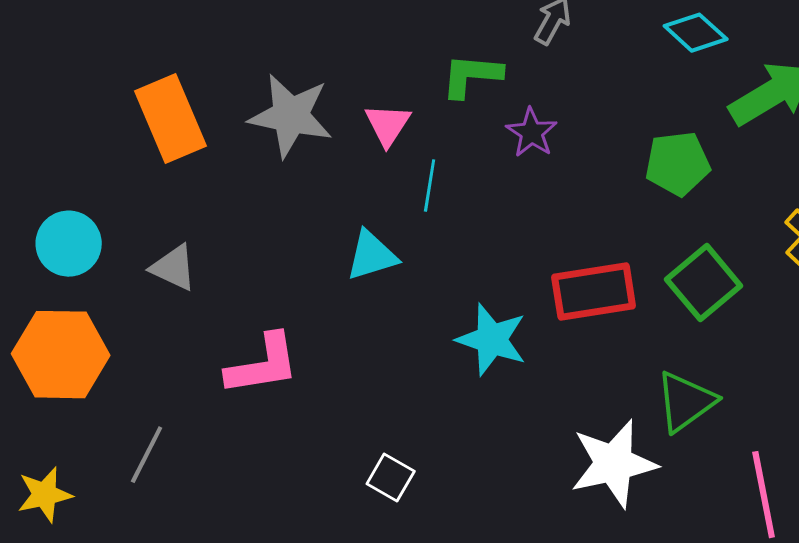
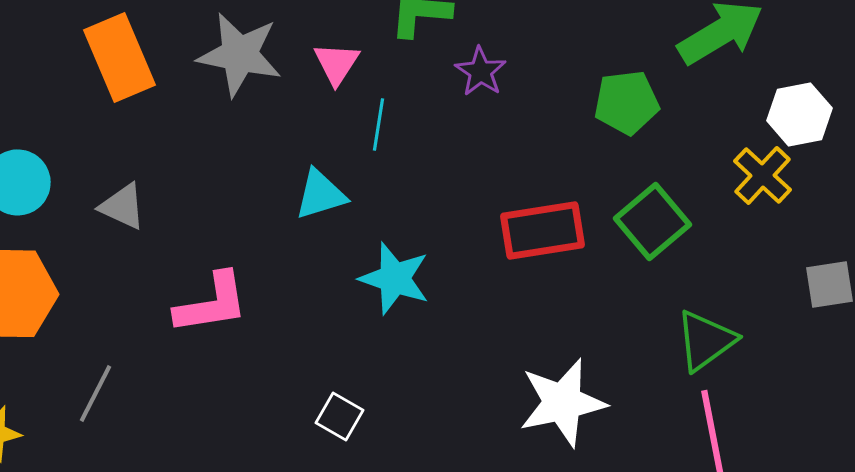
cyan star: (492, 340) -> (395, 278), moved
green triangle: (686, 402) -> (706, 340), moved

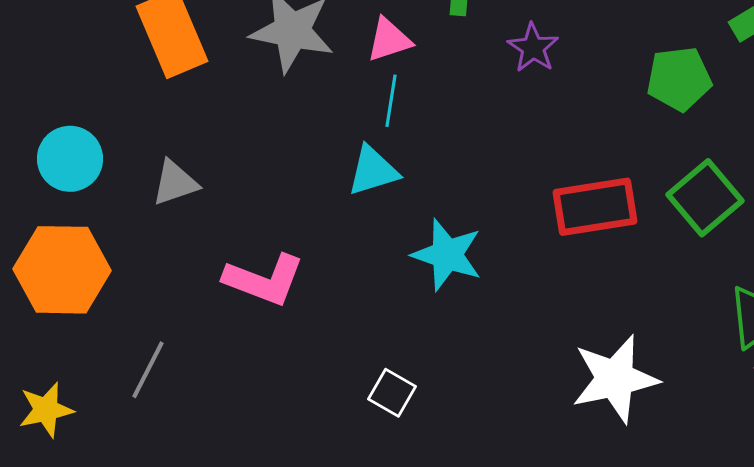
pink triangle: (337, 63) -> (389, 40), turned 39
cyan line: (379, 124) -> (391, 101), moved
gray triangle: (123, 206) -> (175, 183), turned -44
pink L-shape: (212, 303) -> (264, 280), turned 30

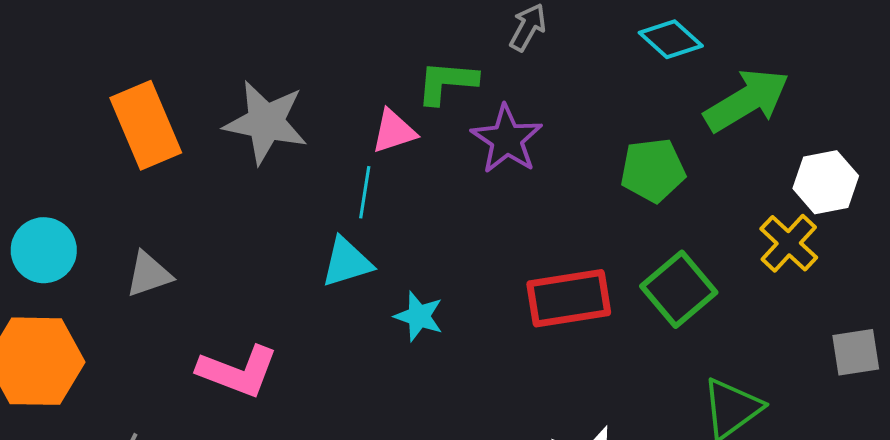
pink triangle: (389, 40) -> (394, 131), moved
purple star: (533, 48) -> (507, 139), size x1.4
cyan star: (447, 255) -> (419, 316), moved, size x0.7

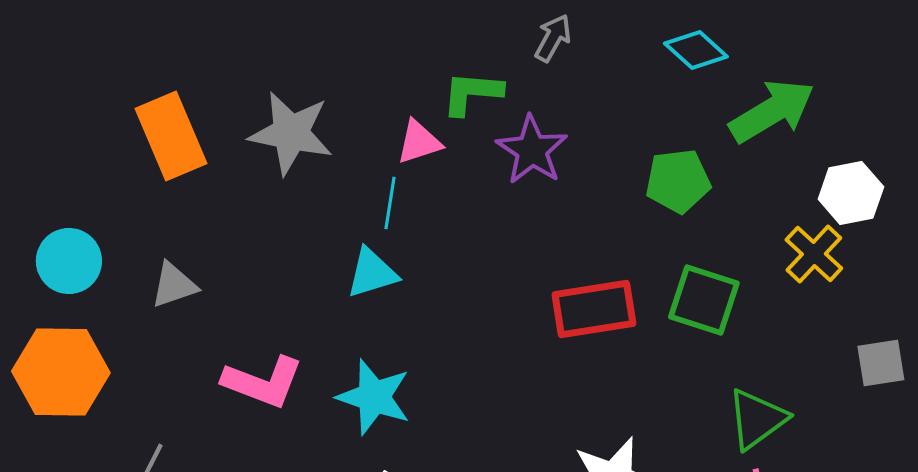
green square: (679, 289) -> (704, 300), turned -32
cyan star: (419, 316) -> (374, 397), moved, size x1.5

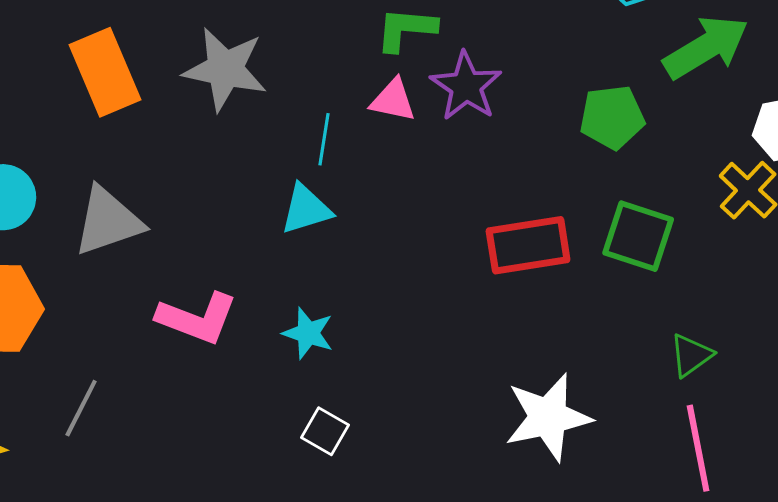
pink triangle: (419, 142) -> (393, 100), moved, turned 30
gray triangle: (174, 285) -> (108, 221), size x1.5
cyan star: (374, 397) -> (308, 333), size x0.7
green triangle: (757, 419) -> (691, 355), size x0.7

